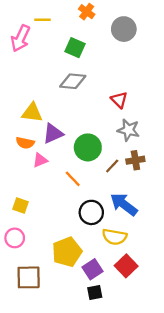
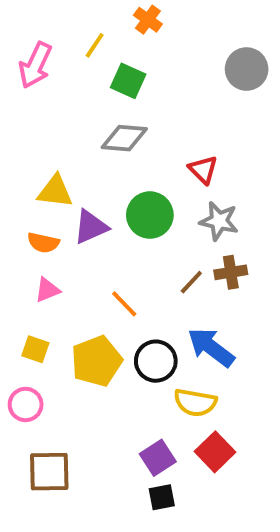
yellow line: (43, 20) -> (95, 45), moved, turned -56
gray circle: (124, 29) -> (247, 69), moved
green circle: (88, 147) -> (150, 215), moved
pink triangle: (40, 160) -> (47, 290), moved
yellow pentagon: (67, 252) -> (97, 361), moved

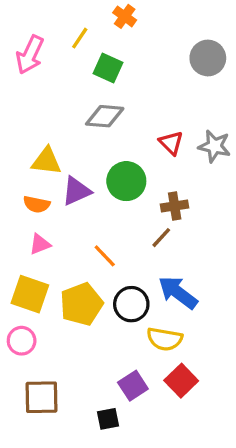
gray star: (219, 221) -> (214, 146), moved
brown cross: (231, 272) -> (175, 206), moved
yellow square: (35, 349) -> (30, 294), size x1.6
black square: (162, 497) -> (108, 419), moved

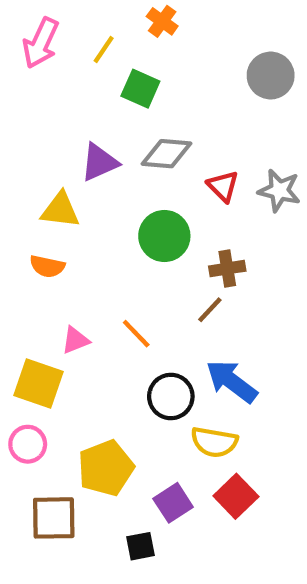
pink arrow: (30, 55) -> (41, 43), moved
gray diamond: (105, 116) -> (167, 154), moved
purple triangle: (76, 191) -> (99, 162), moved
pink triangle: (40, 244) -> (75, 340), moved
yellow pentagon: (81, 304) -> (106, 468), moved

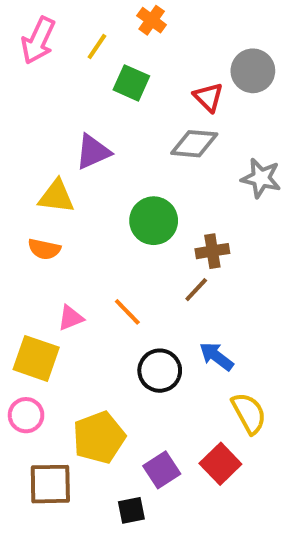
gray diamond: (167, 154) -> (194, 144), moved
red triangle: (223, 186) -> (208, 97), moved
blue arrow: (232, 381) -> (216, 356), size x0.7
yellow semicircle: (214, 442) -> (249, 413), moved, turned -129

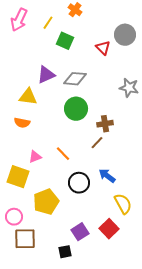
gray diamond: (194, 144) -> (75, 79), moved
pink circle: (26, 415) -> (14, 217), moved
yellow pentagon: (99, 437) -> (46, 202), moved

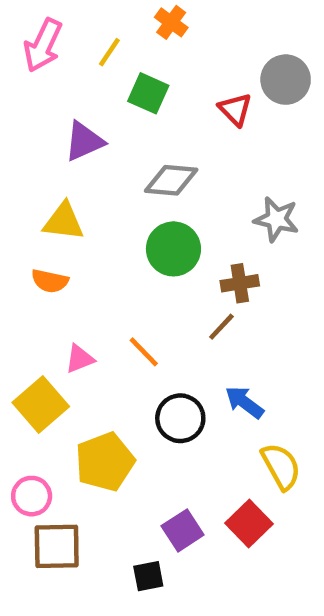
purple triangle: (46, 75) -> (84, 141), moved
gray star: (129, 88) -> (276, 219), moved
yellow square: (18, 177) -> (41, 405), turned 30

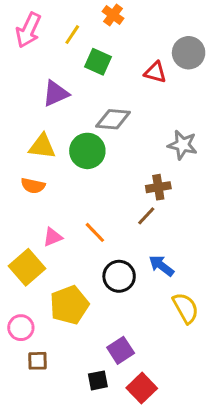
red triangle: (235, 109) -> (155, 72), turned -30
green circle: (173, 249) -> (87, 151), moved
red square: (249, 524) -> (142, 388), moved
brown square: (57, 546) -> (38, 361), size x0.6

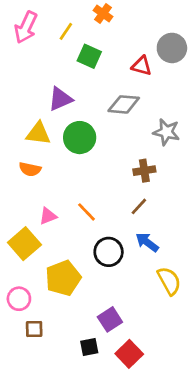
purple triangle: (56, 94) -> (60, 99), moved
gray diamond: (113, 119) -> (124, 104), moved
brown line: (146, 216) -> (139, 206), moved

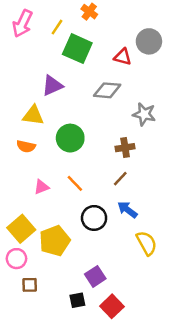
green square: (89, 56) -> (77, 49), size x1.4
green circle: (80, 138) -> (70, 138), moved
yellow square: (24, 244) -> (21, 229), moved

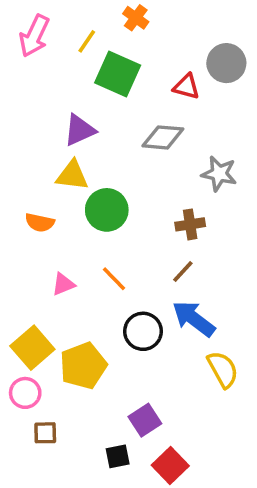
yellow triangle: (33, 115) -> (72, 175), moved
blue arrow: (127, 210) -> (194, 319), size x1.4

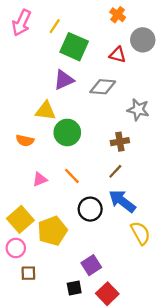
orange cross: (136, 18) -> (118, 15), moved
purple triangle: (80, 130) -> (64, 80), moved

